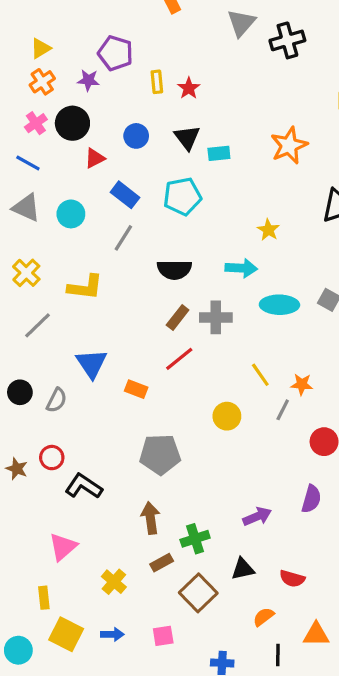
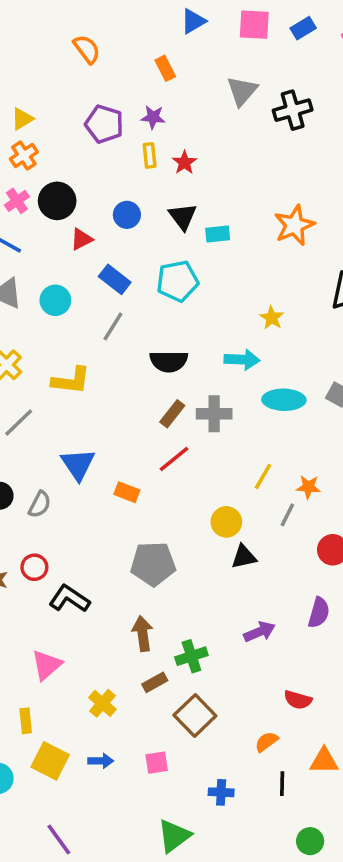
purple star: (88, 80) -> (153, 117), moved
yellow line: (260, 375) -> (263, 477), turned 65
black triangle: (243, 569) -> (244, 557), moved

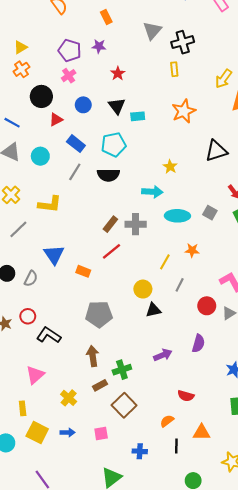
yellow rectangle: (150, 155) -> (174, 69), moved
pink cross: (17, 201) -> (69, 76), moved
black semicircle: (169, 361) -> (108, 175), moved
orange star: (308, 487) -> (192, 250), moved

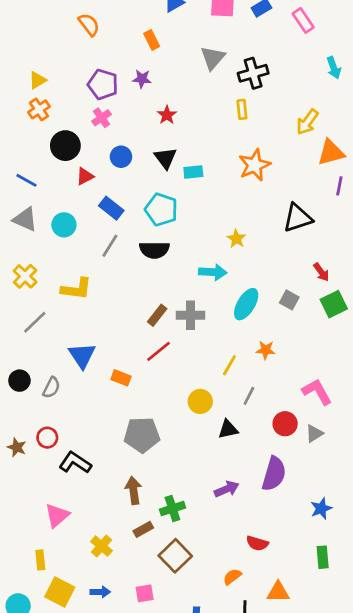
cyan pentagon: (114, 145) -> (161, 210), turned 30
cyan ellipse: (177, 216) -> (246, 304), turned -60
black triangle: (153, 310) -> (228, 429), moved
purple semicircle: (198, 343) -> (274, 474), size x1.4

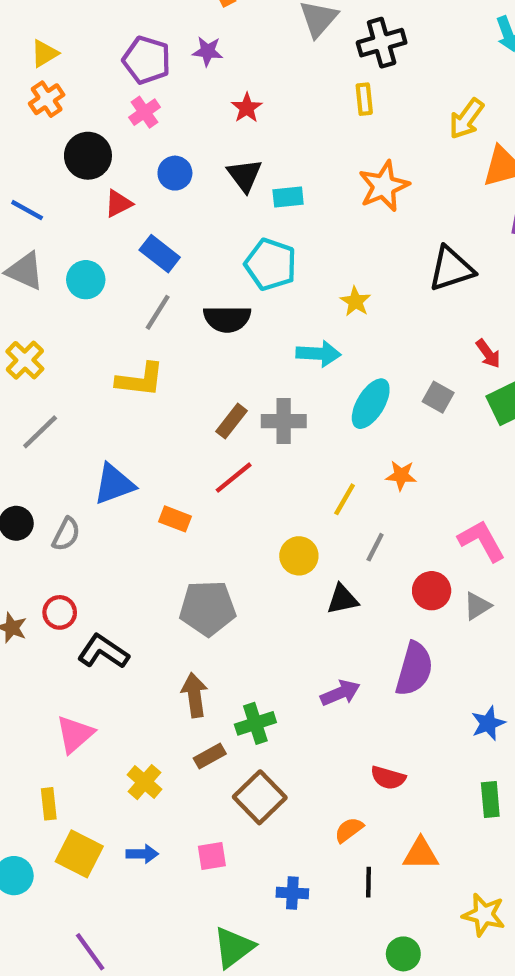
cyan pentagon: (161, 210) -> (271, 264), moved
yellow L-shape: (76, 289) -> (140, 380), moved
blue triangle: (82, 356) -> (114, 484), turned 44

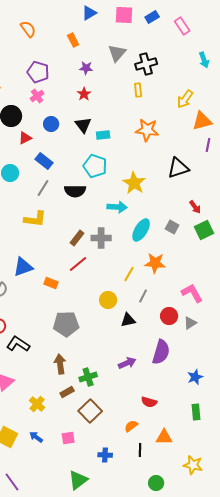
purple star: (208, 51) -> (86, 68), moved
orange star: (384, 186) -> (147, 130), turned 30
yellow star: (355, 301) -> (134, 183), size x1.6
orange star: (401, 475) -> (155, 263), size x1.5
blue arrow: (142, 854) -> (36, 437), turned -144

